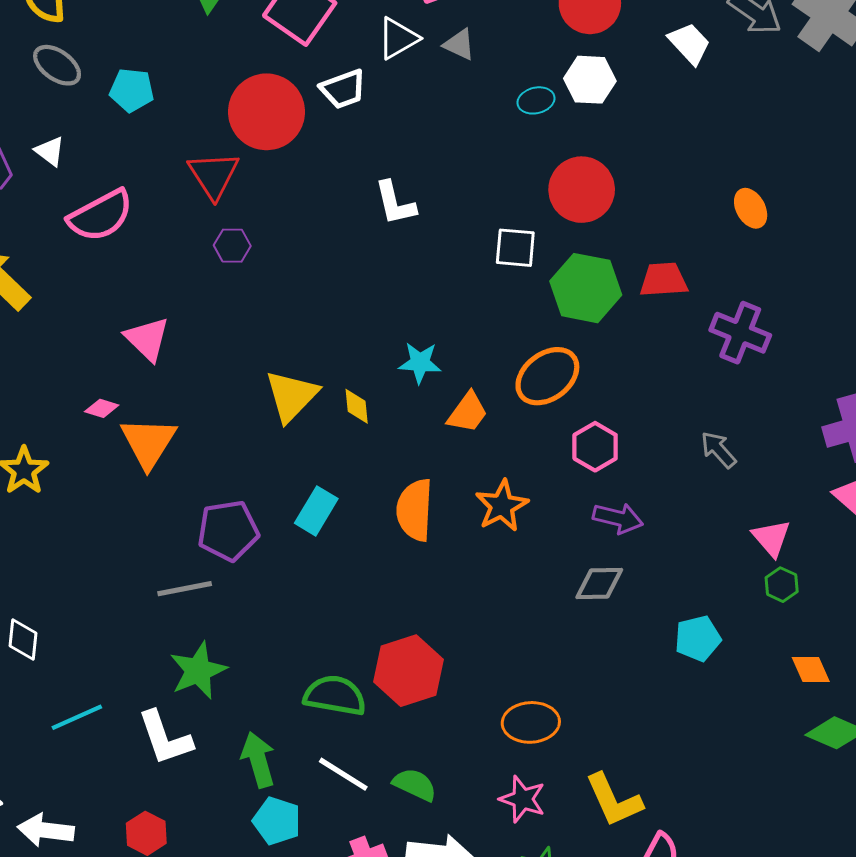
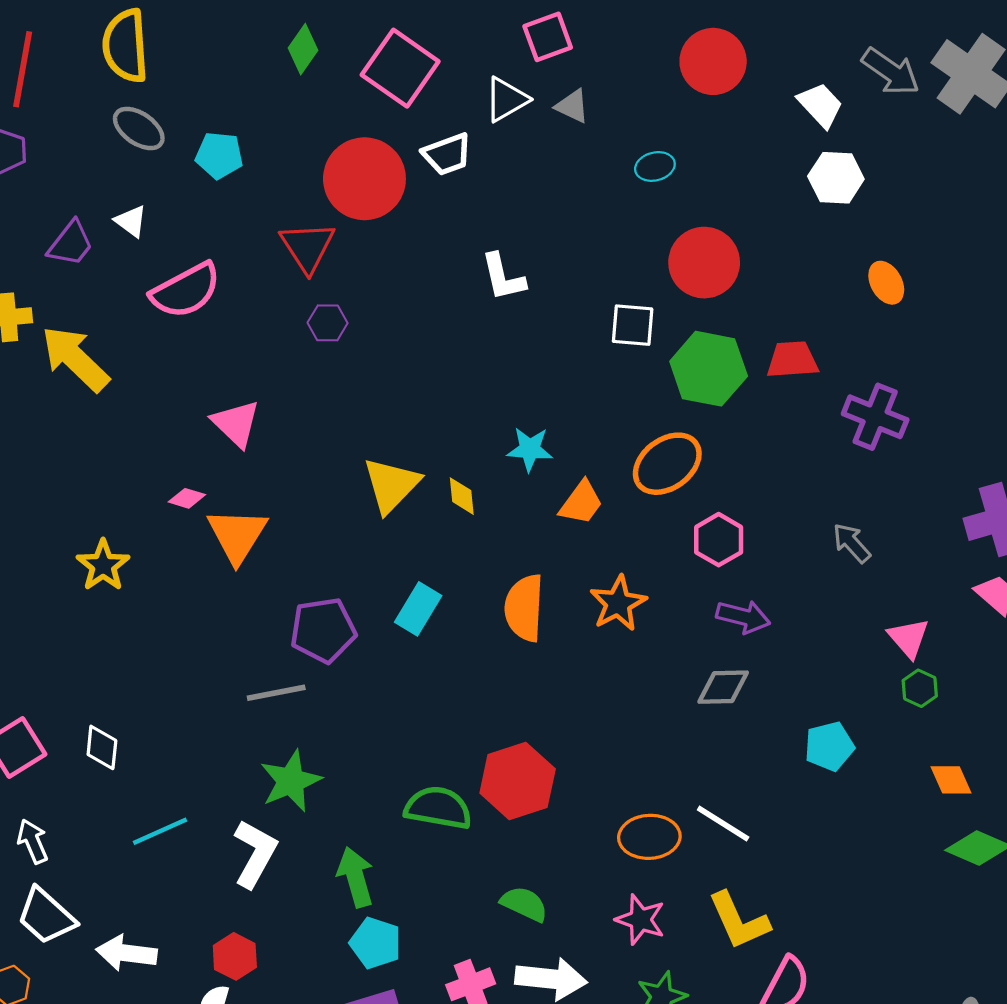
white hexagon: (590, 80) -> (836, 178), moved
white L-shape: (165, 738) -> (255, 854), turned -132
white line: (343, 774) -> (723, 823), moved

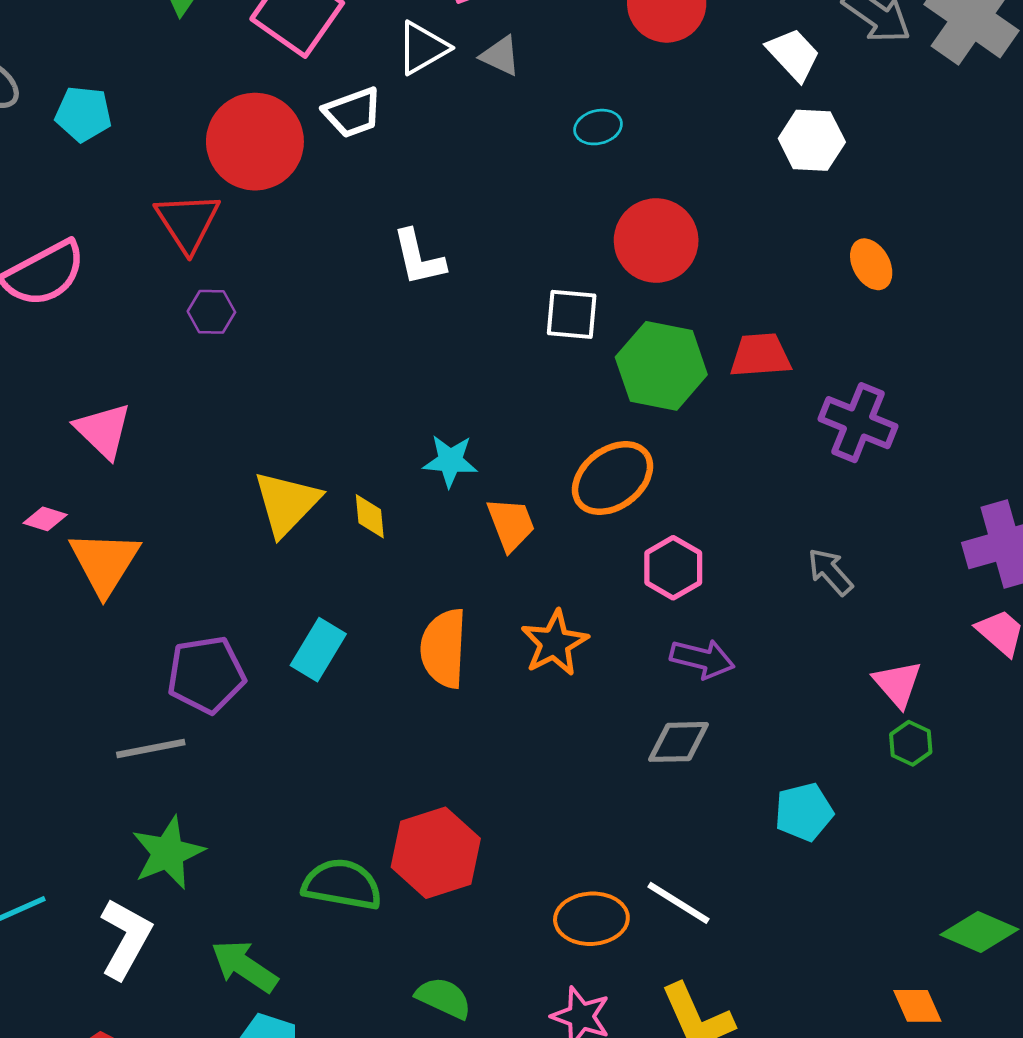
orange trapezoid: (581, 503) -> (511, 524), turned -57
orange diamond: (951, 780) -> (917, 1006), moved
green arrow: (356, 877) -> (244, 966), turned -40

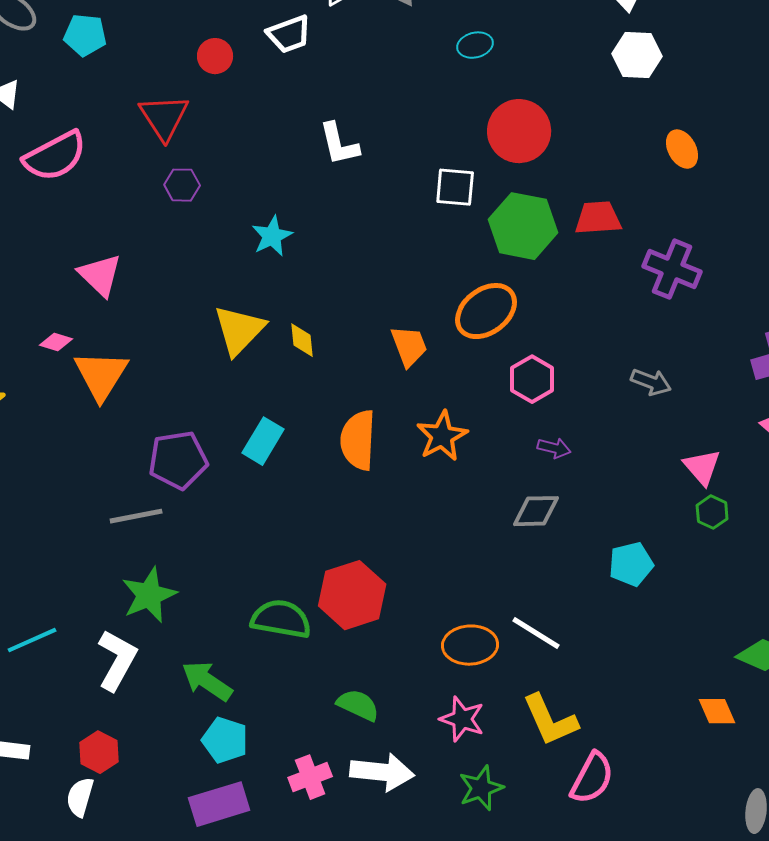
red circle: (255, 142) -> (215, 56), size x0.5
cyan star: (450, 461) -> (272, 236), moved, turned -30
gray arrow: (830, 572) -> (651, 382), turned 153
purple arrow: (702, 659) -> (554, 448), size x0.7

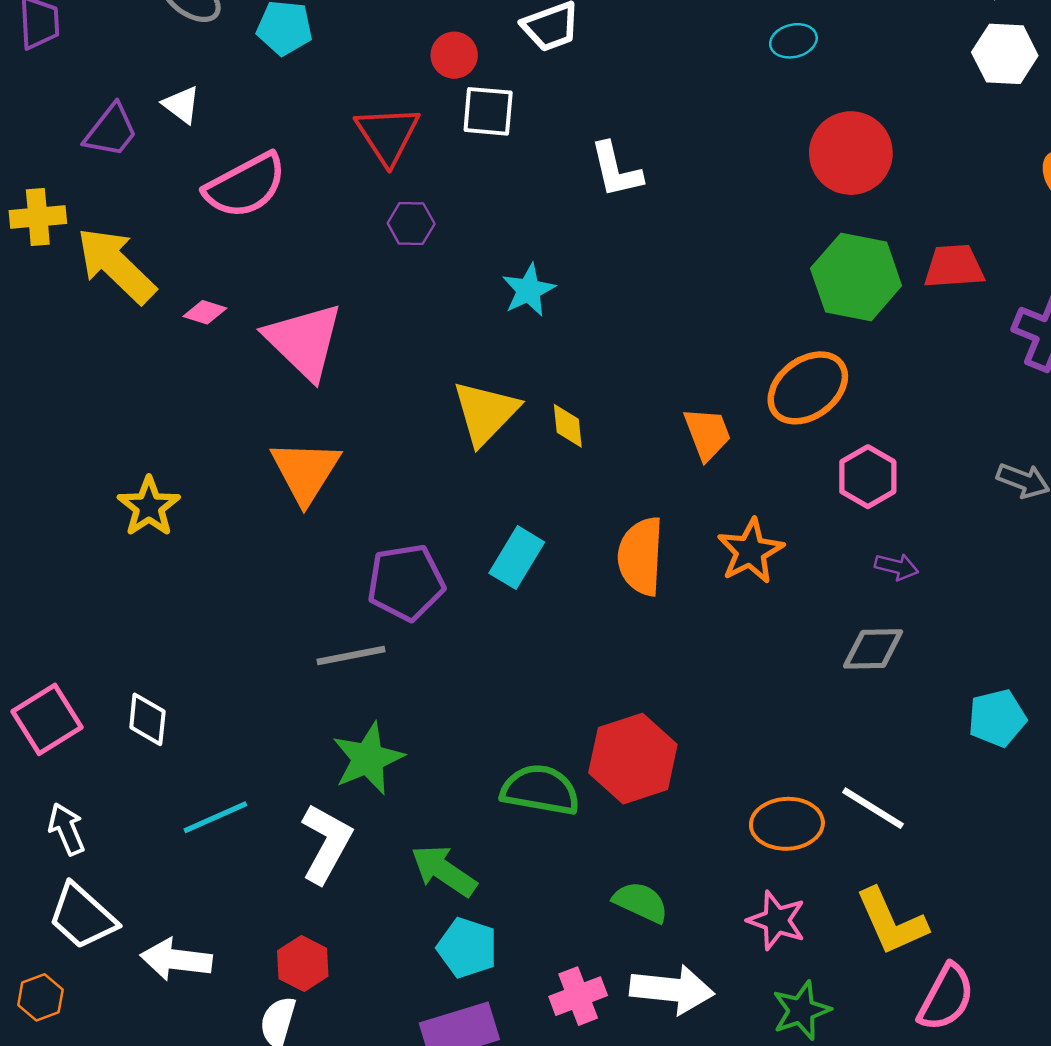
white square: (455, 187) -> (488, 111), moved
pink triangle: (100, 275) -> (304, 341), size x1.4
pink diamond: (56, 342) -> (205, 312), moved

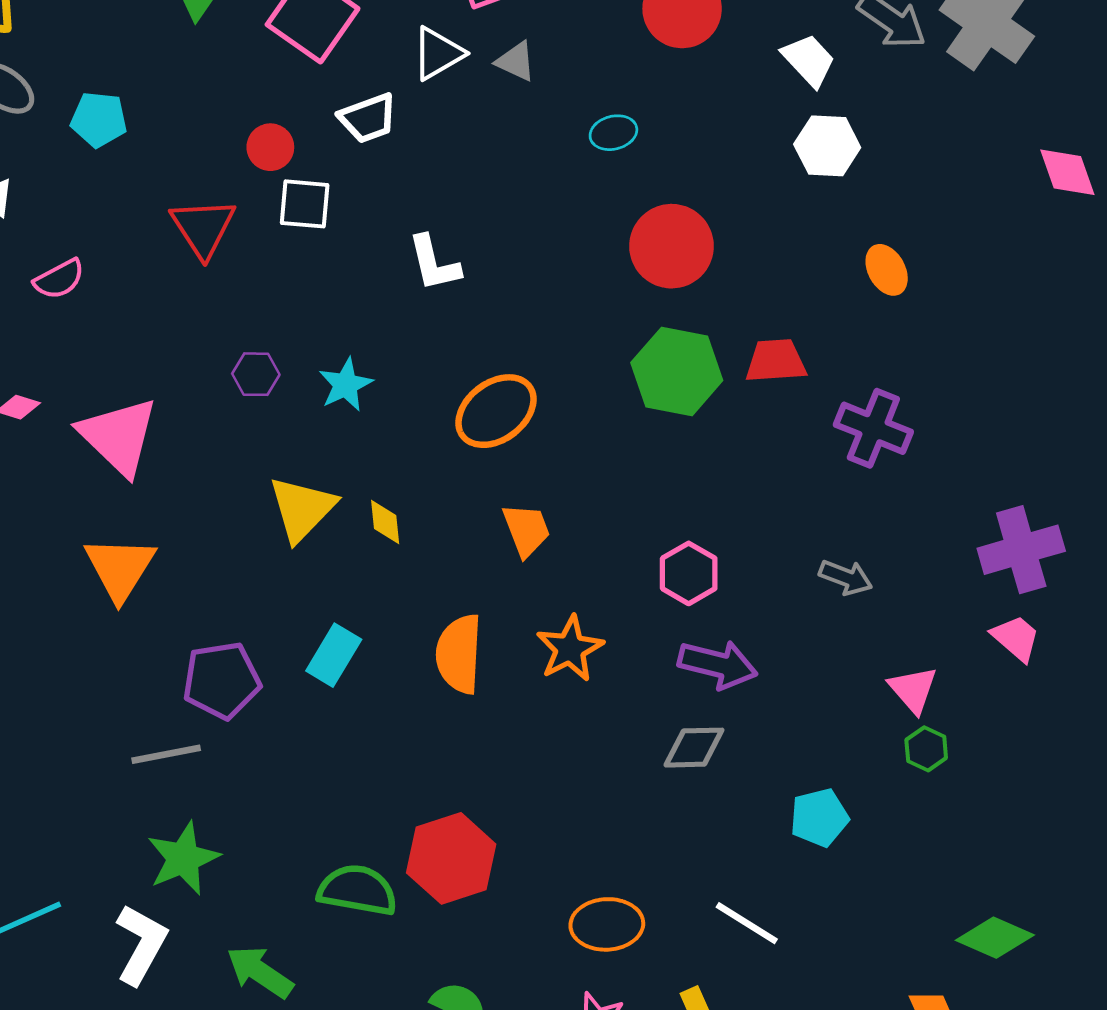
pink semicircle: (245, 186) -> (59, 279), size x0.6
purple hexagon: (411, 224) -> (256, 374), moved
orange ellipse: (808, 388) -> (496, 411), moved
purple arrow: (897, 567) -> (718, 664), size x1.8
white line: (873, 808) -> (747, 923), moved

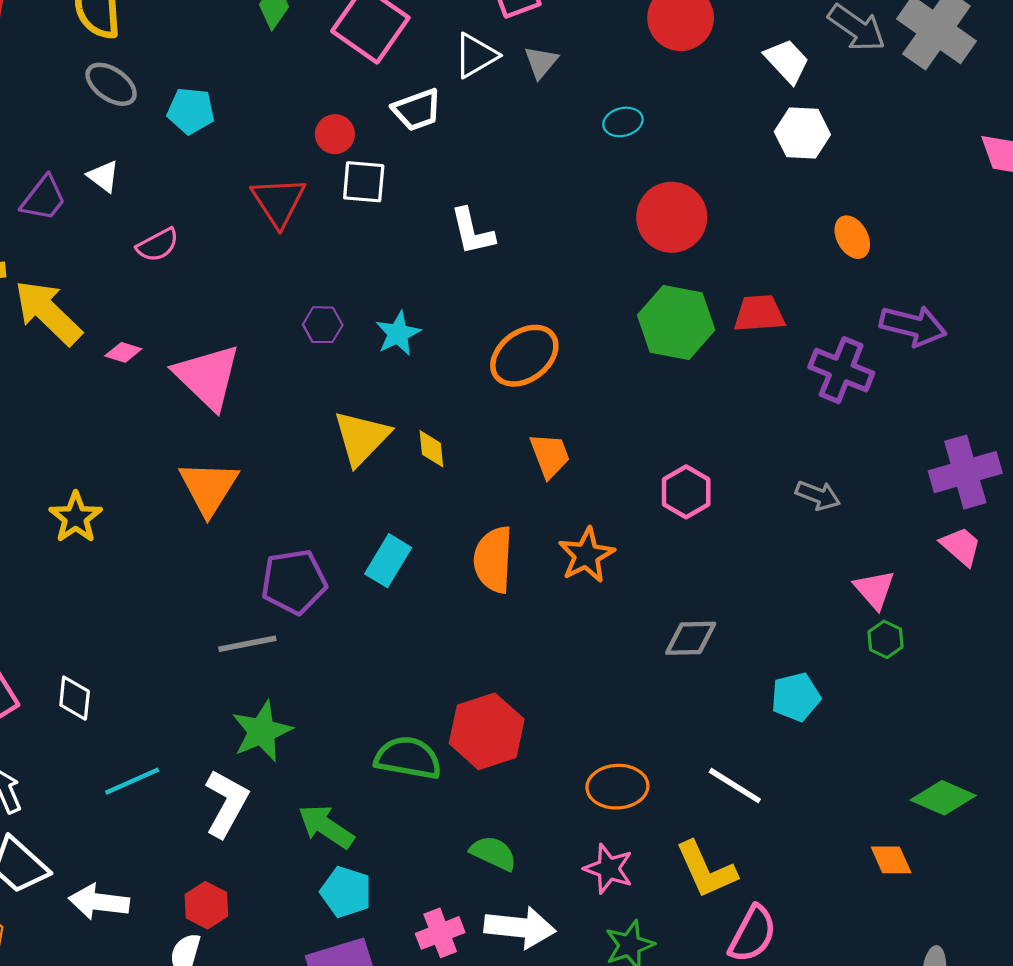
gray triangle: (516, 61) -> (541, 62), turned 45
purple arrow: (718, 664) -> (913, 326), moved

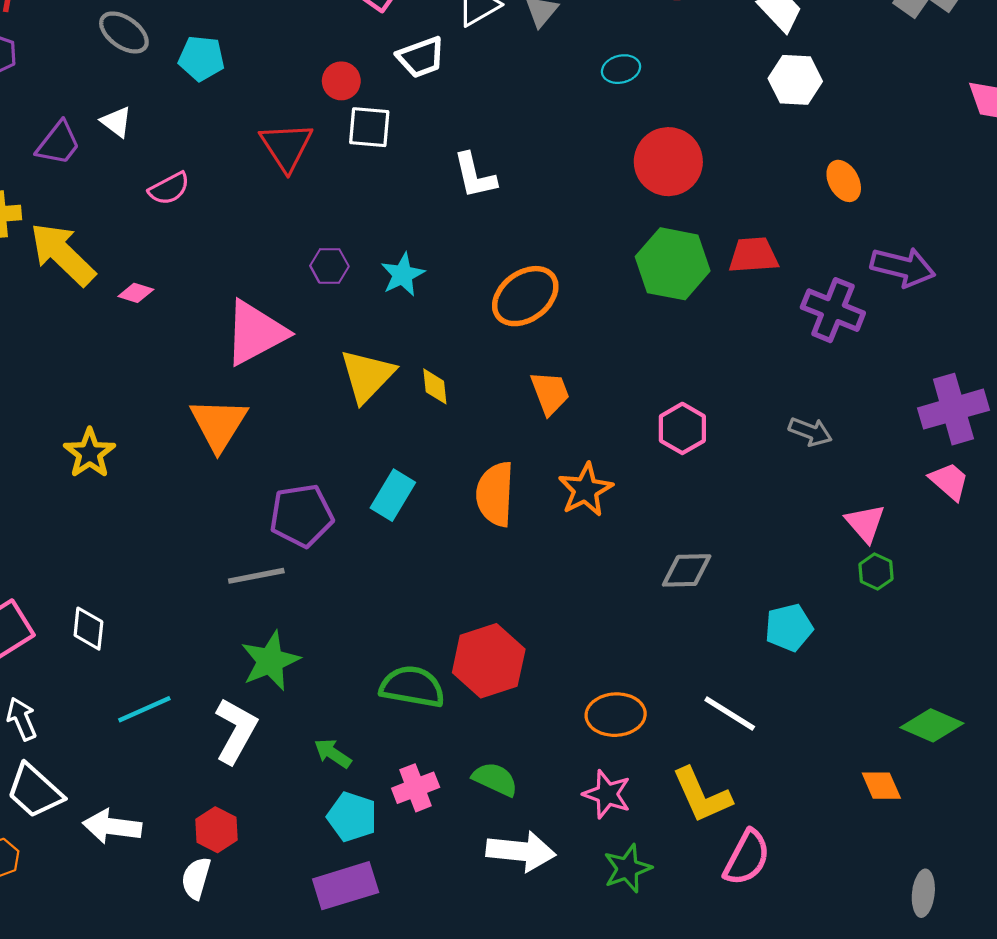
pink triangle: (207, 377) -> (255, 333), moved, turned 48
green arrow: (326, 827) -> (333, 753), size x0.7
pink cross: (440, 933) -> (416, 788), moved

